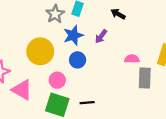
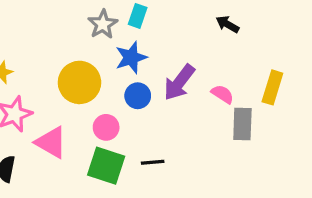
black arrow: (118, 14) -> (227, 24), moved
purple arrow: (101, 36) -> (179, 82), moved, size x1.6
pink semicircle: (132, 59) -> (222, 94), turned 32

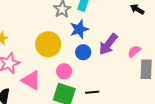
pink semicircle: (222, 94) -> (134, 51), turned -72

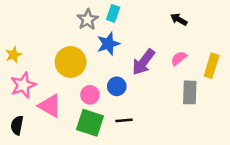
pink semicircle: (134, 51) -> (179, 58), moved
blue circle: (83, 52) -> (117, 86), moved

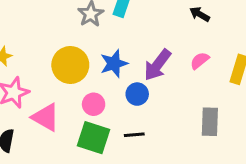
blue star: (108, 44) -> (114, 64), moved
blue circle: (117, 86) -> (137, 94), moved
gray rectangle: (190, 92) -> (210, 122), moved

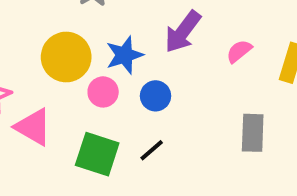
purple arrow: (157, 65) -> (183, 32), moved
pink circle: (94, 104) -> (103, 92), moved
black line: (134, 135) -> (152, 150), turned -36

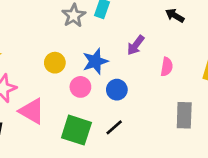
purple arrow: (183, 32) -> (136, 45), size x0.7
pink semicircle: (239, 51) -> (167, 67), moved, turned 138
yellow circle: (66, 57) -> (55, 63), size x0.6

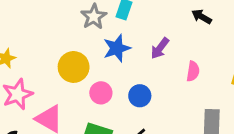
blue star: (95, 61) -> (117, 48), moved
yellow circle: (55, 63) -> (74, 67), size x1.4

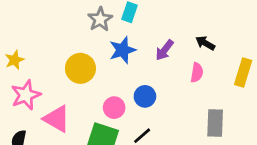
black arrow: (202, 17) -> (205, 43), moved
pink circle: (101, 93) -> (114, 108), moved

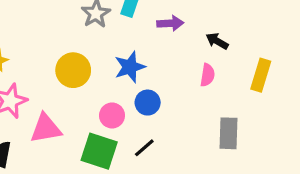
blue star: (123, 50) -> (130, 67), moved
purple arrow: (165, 50) -> (170, 23), moved, turned -130
pink triangle: (57, 119) -> (46, 128), turned -40

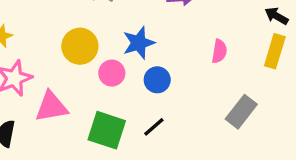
black arrow: (217, 41) -> (277, 16), moved
pink circle: (112, 115) -> (112, 73), moved
gray rectangle: (228, 133) -> (241, 112), turned 36

